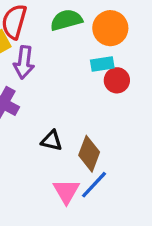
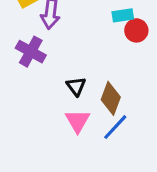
black triangle: (52, 141) -> (76, 86), turned 40
pink triangle: (66, 191) -> (78, 121), moved

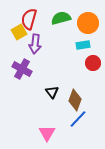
red circle: (136, 30) -> (93, 63), moved
pink triangle: (78, 121) -> (47, 133), moved

